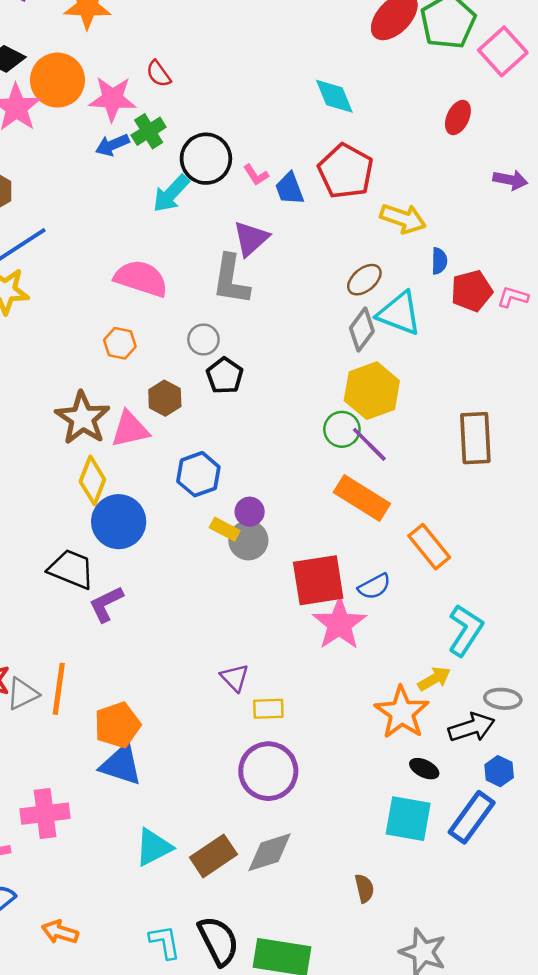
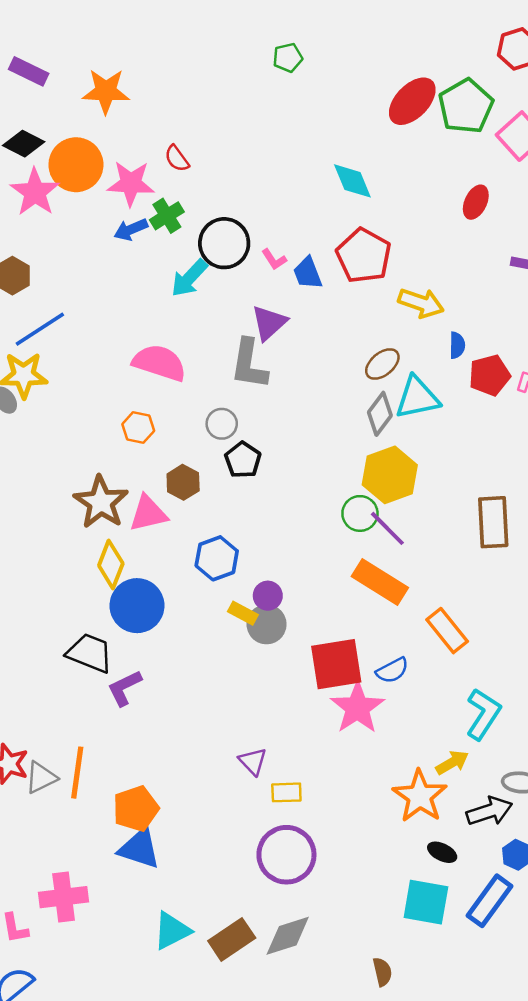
cyan triangle: (399, 313) -> (417, 398), turned -33

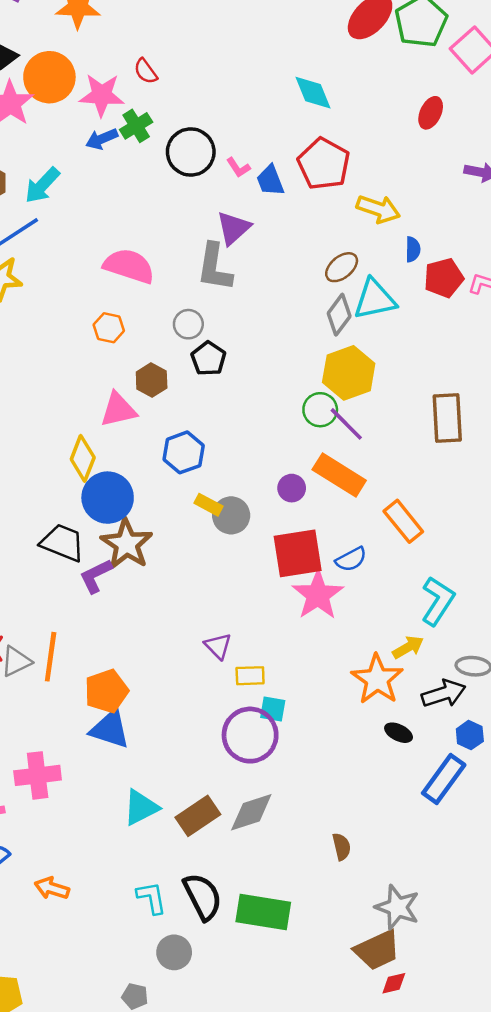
cyan arrow: (189, 278) -> (42, 185), moved
brown star: (101, 502) -> (127, 544), moved
purple circle: (268, 596) -> (292, 488), moved
cyan square: (426, 902) -> (273, 709), moved, size x0.6

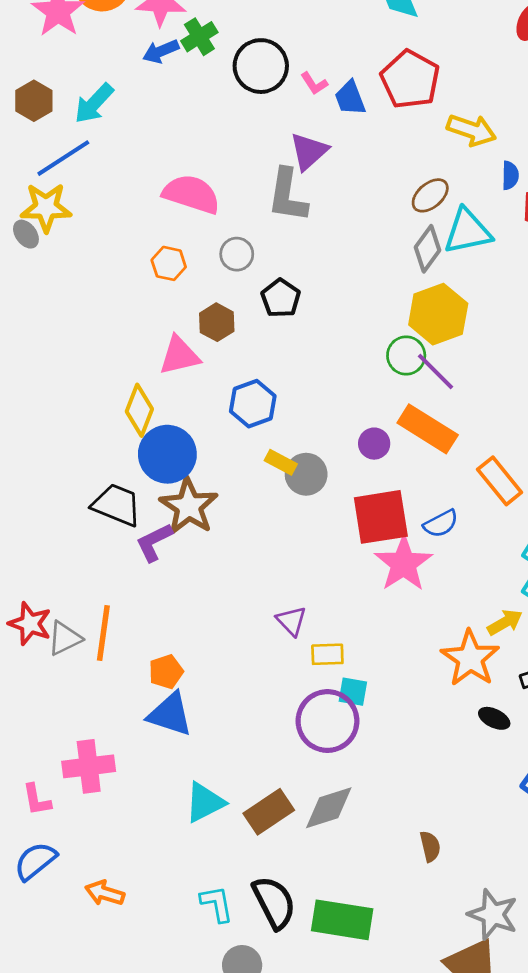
gray circle: (188, 324) -> (237, 254), moved
orange pentagon: (106, 691) -> (166, 672), size x0.7

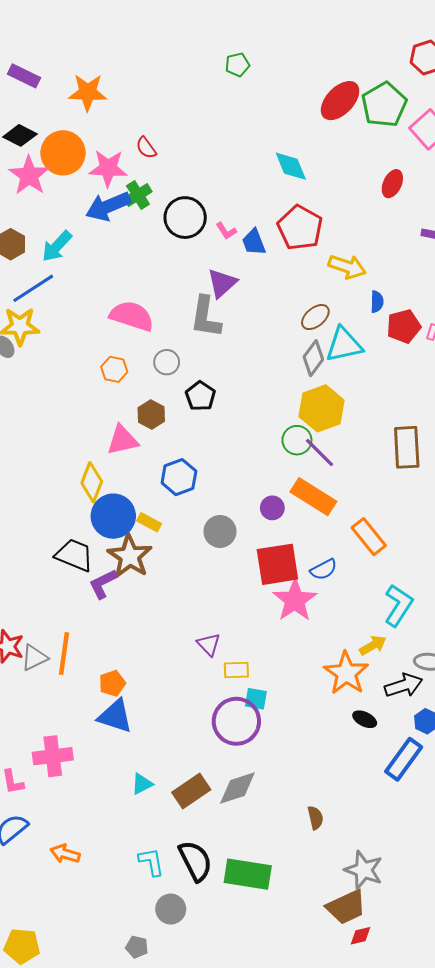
blue arrow: (161, 51) -> (108, 206), size x1.6
yellow rectangle: (281, 462) -> (149, 522), moved
cyan triangle: (205, 802) -> (142, 784), size x0.7

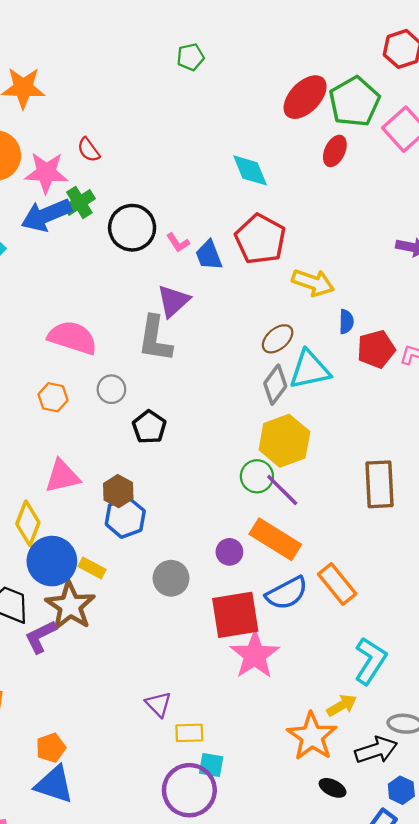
red ellipse: (392, 184) -> (335, 151), moved
brown hexagon: (151, 415) -> (118, 491), moved
blue semicircle: (324, 569) -> (287, 593), moved, size x1.4

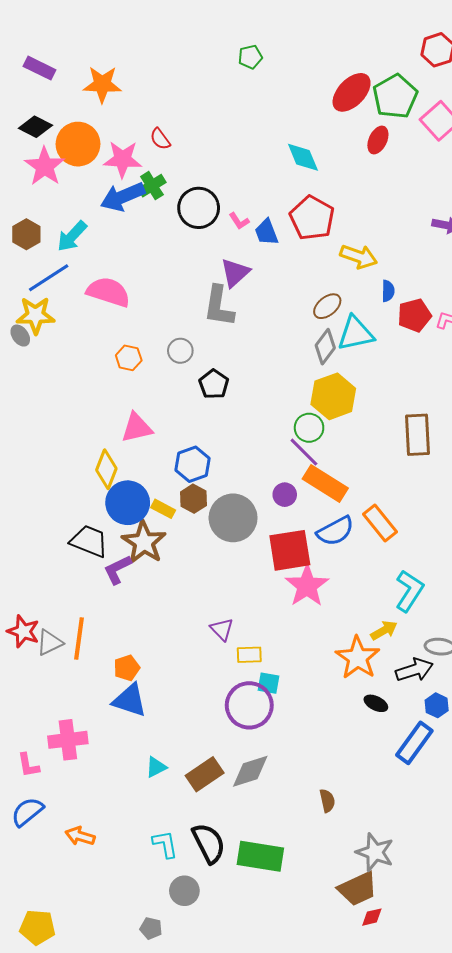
pink semicircle: (72, 338) -> (108, 292), moved
purple line: (282, 490) -> (304, 452), moved
brown hexagon: (118, 491) -> (194, 499), moved
gray circle: (171, 578) -> (233, 518), size x1.5

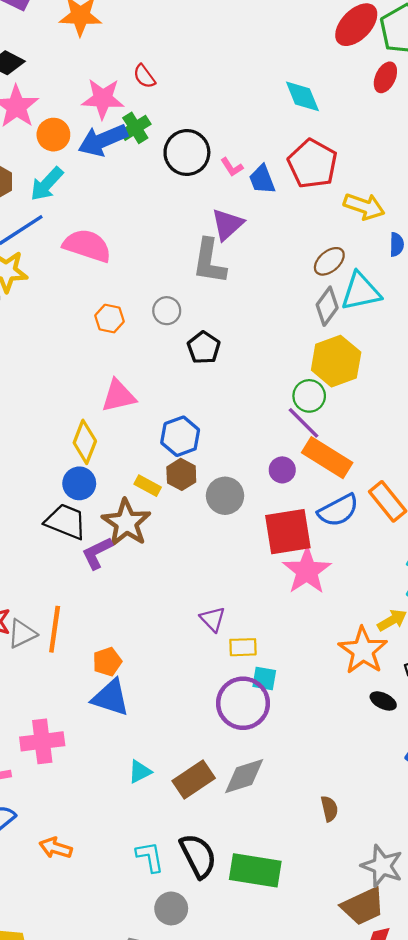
orange circle: (78, 144) -> (53, 135), moved, size x0.7
blue circle: (128, 503) -> (79, 483), moved, size x0.7
gray circle: (233, 518) -> (225, 496), size x0.7

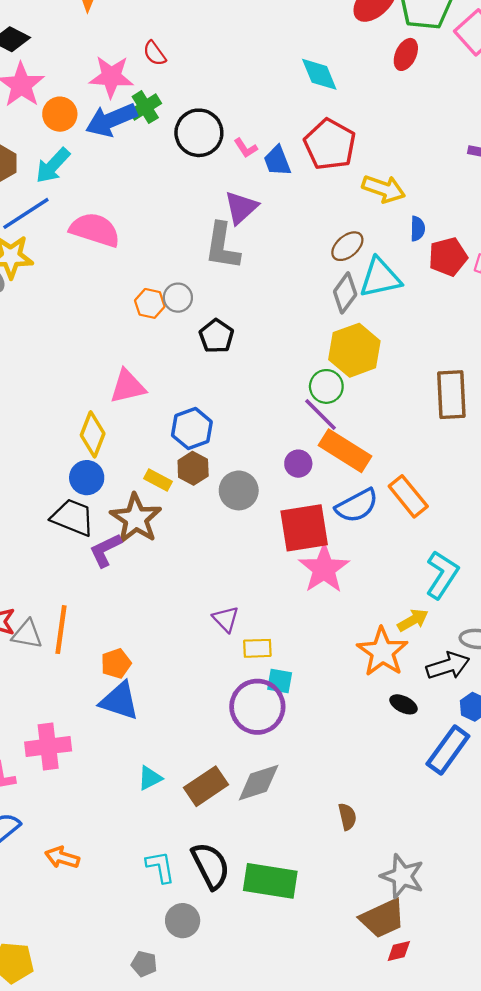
orange hexagon: (110, 319) -> (150, 303), moved
gray triangle: (22, 634) -> (27, 634), turned 36

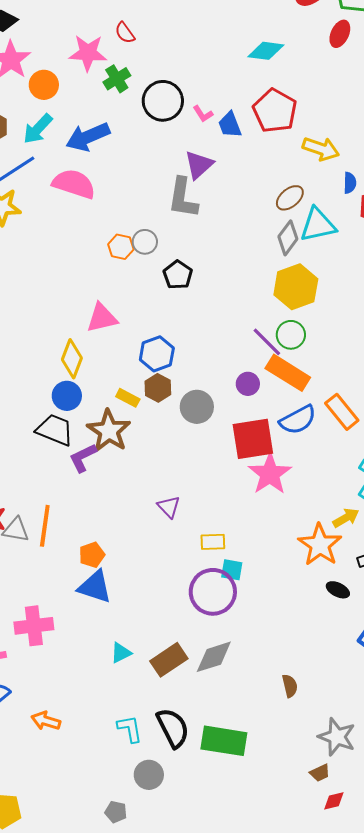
cyan diamond: (319, 74) -> (266, 51), turned -60
blue arrow: (111, 120) -> (88, 137), moved
green circle: (326, 386) -> (291, 335), moved
purple triangle: (226, 619) -> (169, 507), moved
brown trapezoid: (382, 918) -> (320, 773), size x0.5

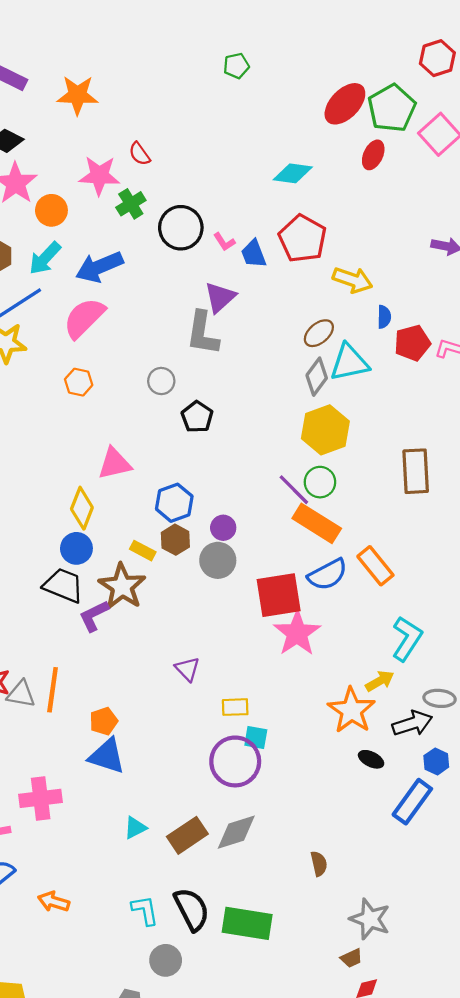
pink semicircle: (74, 184) -> (84, 318), turned -63
orange hexagon: (121, 247) -> (79, 382), moved
purple circle: (248, 384) -> (223, 528), moved

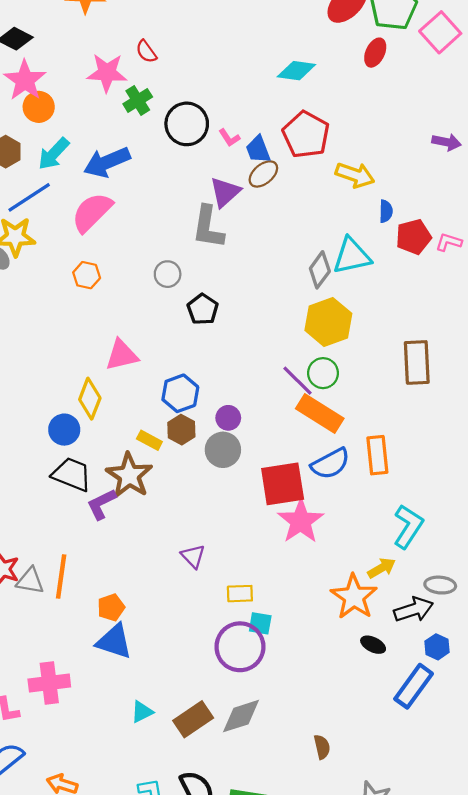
orange circle: (51, 210) -> (39, 107), moved
brown ellipse: (319, 333) -> (263, 174), moved
blue circle: (76, 548) -> (64, 430), moved
orange rectangle: (375, 566) -> (377, 455), turned 33

